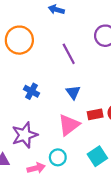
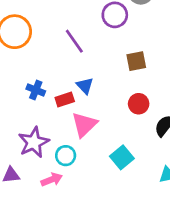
red rectangle: (95, 114) -> (65, 100), moved
cyan circle: (58, 157) -> (66, 156), moved

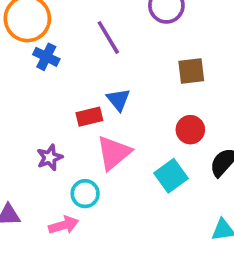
blue cross: (36, 90) -> (46, 57), moved
purple star: (34, 142) -> (50, 158), moved, size x0.6
cyan square: (122, 157) -> (171, 176), moved

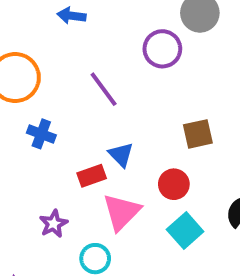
blue cross: (46, 57) -> (41, 134), moved
brown square: (191, 71) -> (198, 134), moved
red circle: (190, 130) -> (174, 184), moved

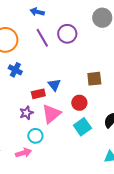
purple circle: (162, 49) -> (67, 34), moved
purple line: (104, 89) -> (42, 38), moved
purple star: (54, 224) -> (26, 113), moved

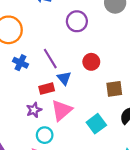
purple line: (42, 38) -> (50, 59), moved
brown square: (94, 79) -> (114, 89), moved
red circle: (79, 103) -> (91, 62), moved

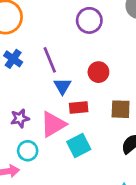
red rectangle: (47, 89) -> (79, 107), moved
cyan square: (96, 124) -> (79, 146), moved

